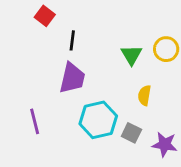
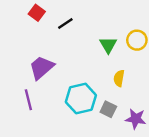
black line: (72, 40) -> (65, 23), moved, turned 49
purple trapezoid: (72, 78) -> (42, 68), moved, turned -144

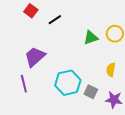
green triangle: (108, 45) -> (91, 38), turned 42
yellow semicircle: (119, 78) -> (111, 70), moved

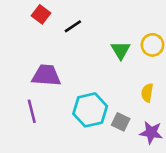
green triangle: (91, 38) -> (121, 50), turned -42
purple trapezoid: (35, 57) -> (46, 75), turned 45

